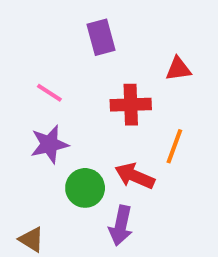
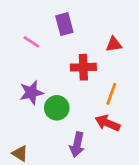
pink line: (49, 93) -> (31, 42), moved
red arrow: (135, 176) -> (107, 123), moved
green circle: (85, 188) -> (57, 108), moved

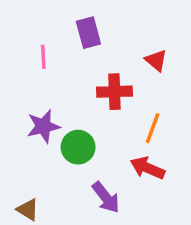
pink line: (31, 42) -> (43, 57), turned 54
red triangle: (114, 44) -> (156, 60), turned 48
purple arrow: (77, 145) -> (106, 197), turned -50

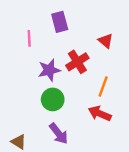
red cross: (114, 92) -> (77, 62), turned -30
purple star: (43, 126) -> (49, 70), moved
purple arrow: (106, 197) -> (59, 134), moved

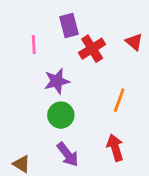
red triangle: (106, 41) -> (134, 42), moved
red cross: (77, 62) -> (92, 49), moved
red arrow: (100, 114) -> (115, 148), moved, turned 50

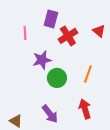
purple rectangle: (69, 26) -> (51, 19), turned 30
green circle: (61, 115) -> (57, 78), moved

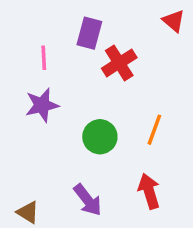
red triangle: (99, 31) -> (174, 21), moved
purple star: (42, 60) -> (42, 105), moved

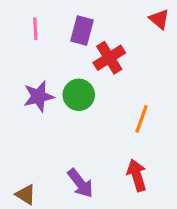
pink line: (44, 58) -> (35, 29), moved
green circle: (100, 137) -> (79, 95), moved

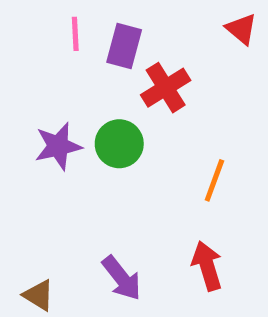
pink line: (35, 29) -> (75, 34), moved

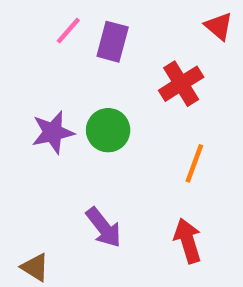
pink line: (75, 34) -> (68, 31), turned 44
red cross: (166, 88) -> (181, 84), moved
purple arrow: (122, 278) -> (104, 227), moved

